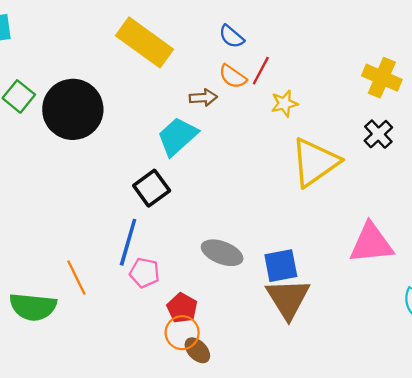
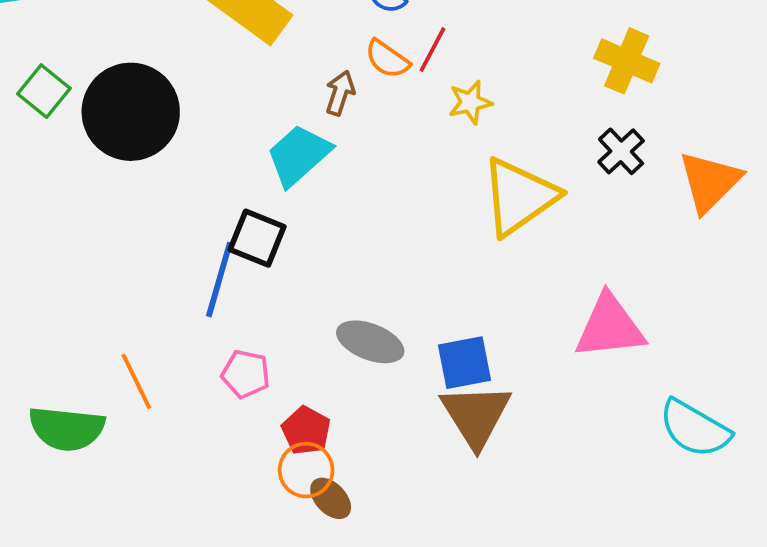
brown arrow: (203, 98) -> (340, 93), turned -68
black square: (152, 188) -> (257, 238), turned -32
blue line: (128, 242) -> (219, 280), moved

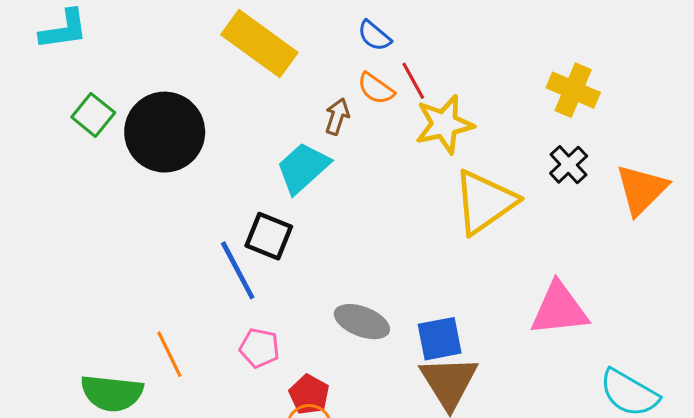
red line: (432, 50) -> (413, 81), turned -57
yellow star: (470, 102) -> (444, 124), size x1.6
blue line: (219, 280) -> (238, 270), turned -44

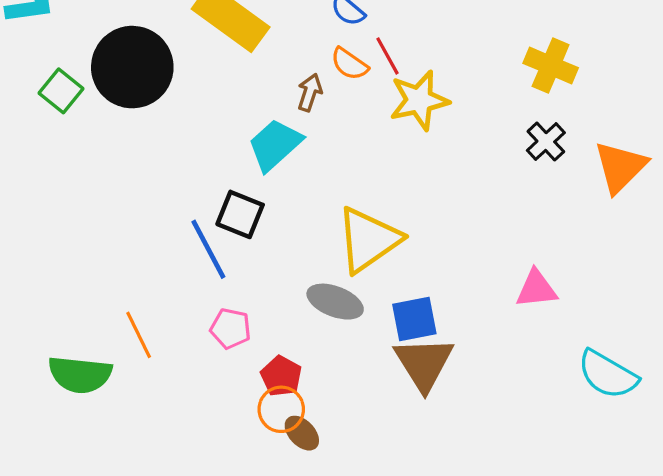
black circle: (165, 132) -> (132, 67), moved
yellow triangle: (485, 202) -> (368, 240), moved
pink triangle: (559, 309) -> (536, 289), size x0.7

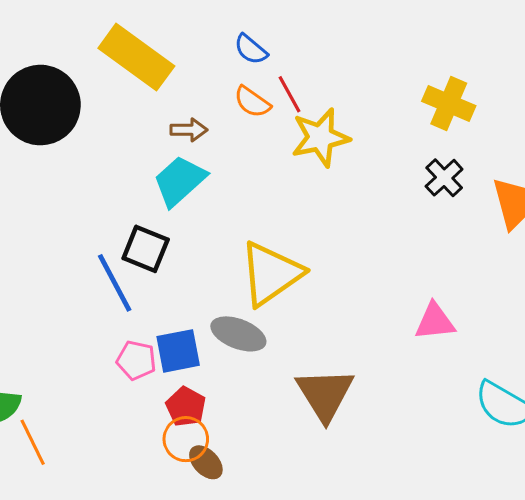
brown arrow: (310, 92) -> (189, 130), moved, turned 72
blue square: (414, 319) -> (178, 351), moved
orange line: (139, 335) -> (33, 442), moved

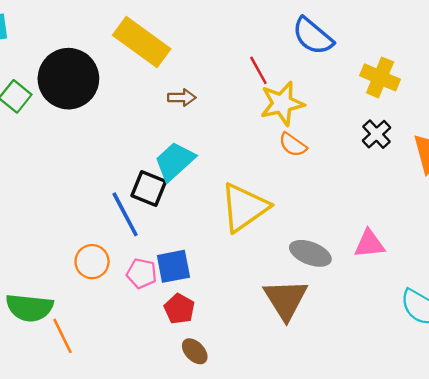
blue semicircle: (251, 49) -> (313, 36), moved, size x1.6
orange semicircle: (252, 102) -> (293, 145), moved
cyan trapezoid: (180, 181) -> (175, 161), moved
gray ellipse: (238, 334) -> (310, 253), moved
orange circle: (186, 439) -> (92, 262), moved

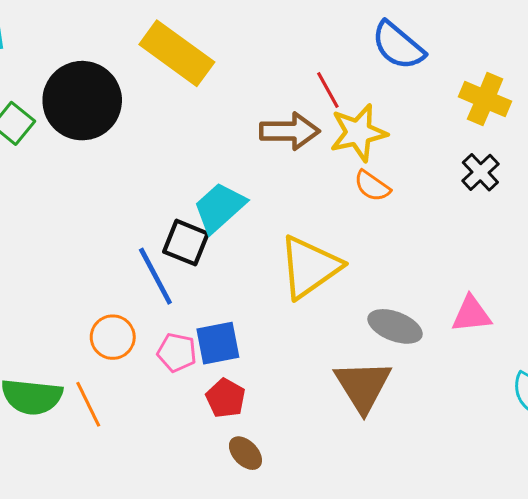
brown arrow: (182, 98) -> (290, 131), moved, size x1.6
orange line: (63, 336) -> (88, 404), moved

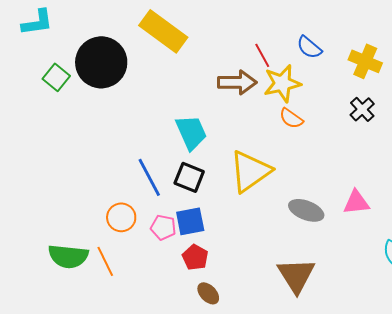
blue semicircle: (398, 46) -> (309, 47), moved, size x0.7
cyan trapezoid: (220, 207) -> (191, 132), turned 108
black square: (186, 243) -> (189, 177), moved
brown triangle: (363, 386) -> (296, 275), moved

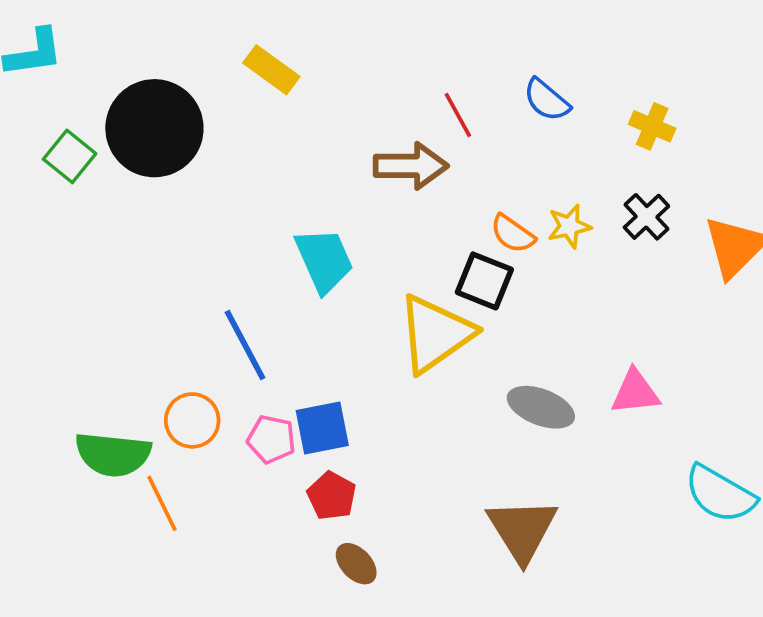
yellow rectangle: (163, 31) -> (271, 70), size x0.6
yellow cross: (365, 61) -> (652, 126), size x0.7
yellow star: (282, 83) -> (569, 226), moved, size x0.6
black square: (189, 177) -> (484, 281), moved
green semicircle: (68, 256) -> (113, 454), moved

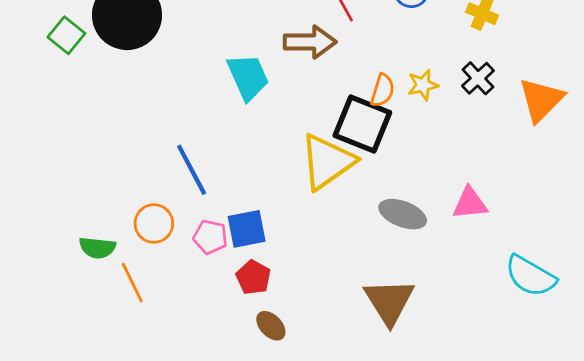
orange semicircle: (513, 234) -> (382, 90), turned -108
cyan trapezoid: (324, 260) -> (248, 77), moved
black square: (484, 281) -> (362, 124), size x1.4
green semicircle: (113, 454) -> (97, 248), size x0.7

